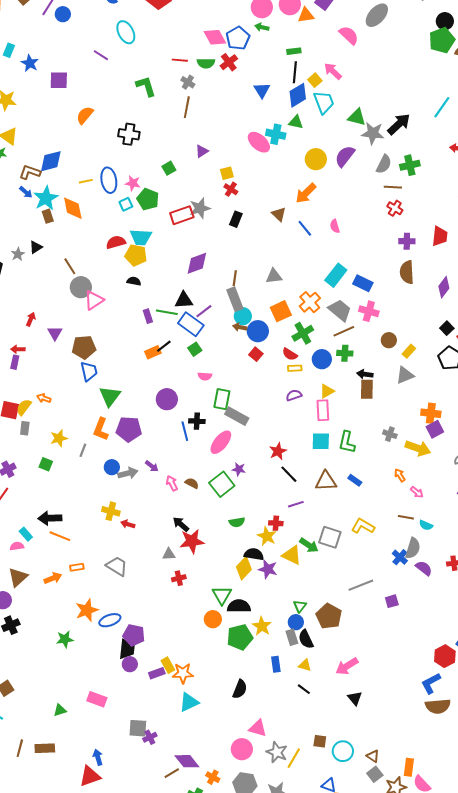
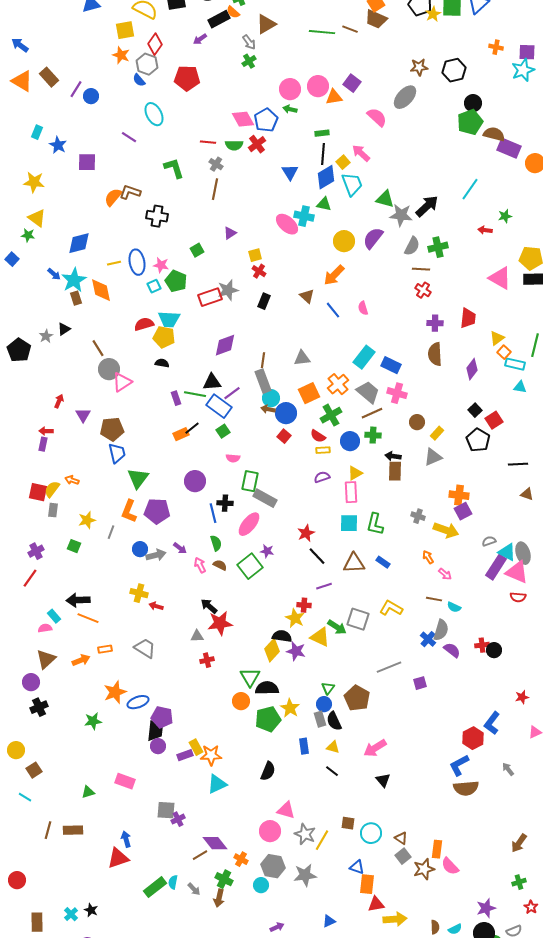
brown L-shape: (30, 172) -> (130, 192), moved
green semicircle: (237, 522) -> (216, 543), moved, turned -98

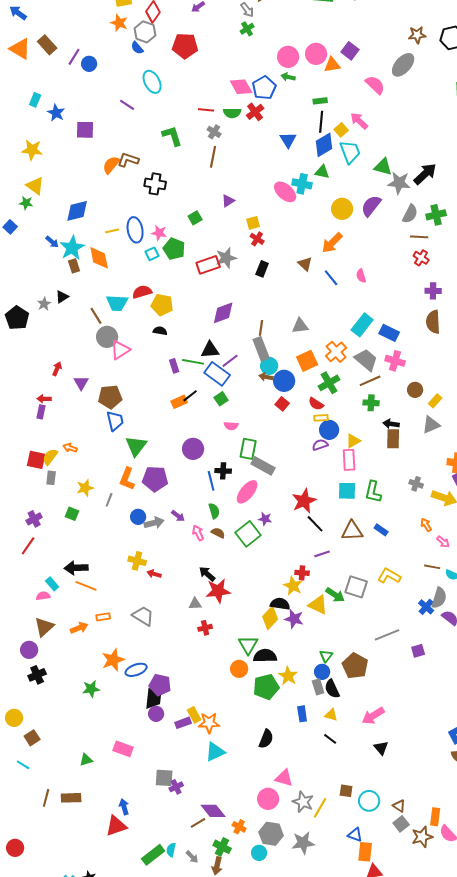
cyan trapezoid: (169, 319) -> (117, 303), moved
blue circle: (350, 441) -> (329, 430), moved
red star: (306, 533) -> (304, 501), size x1.4

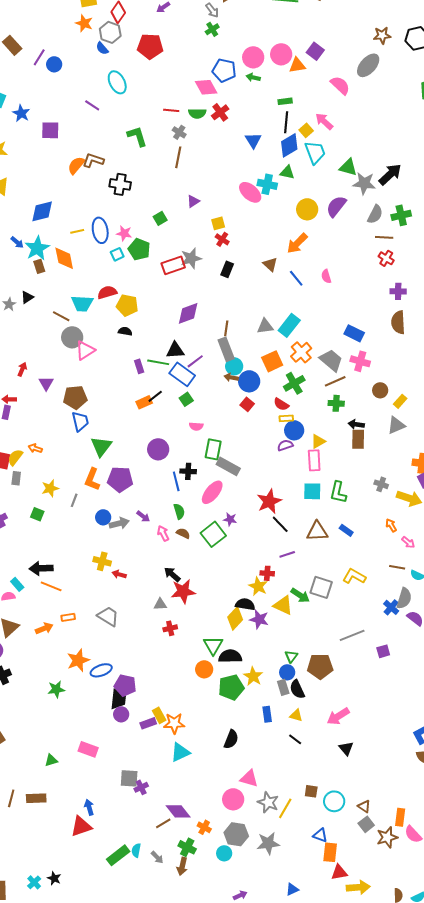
blue pentagon: (264, 88) -> (224, 70), moved, turned -30
brown line: (96, 316) -> (61, 316), turned -30
cyan rectangle: (362, 325) -> (289, 325), moved
brown pentagon: (355, 666) -> (320, 666), turned -30

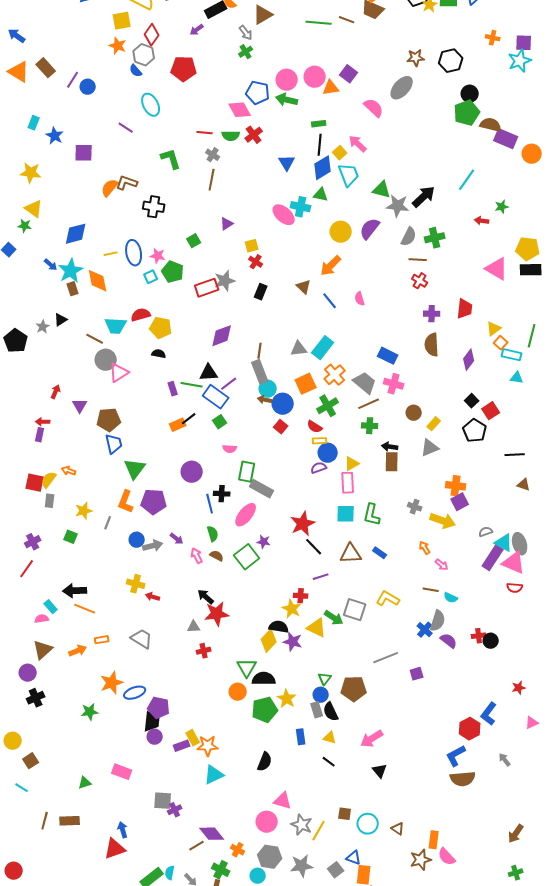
green arrow: (253, 77) -> (287, 100), size x1.5
gray square: (366, 824) -> (336, 870), moved

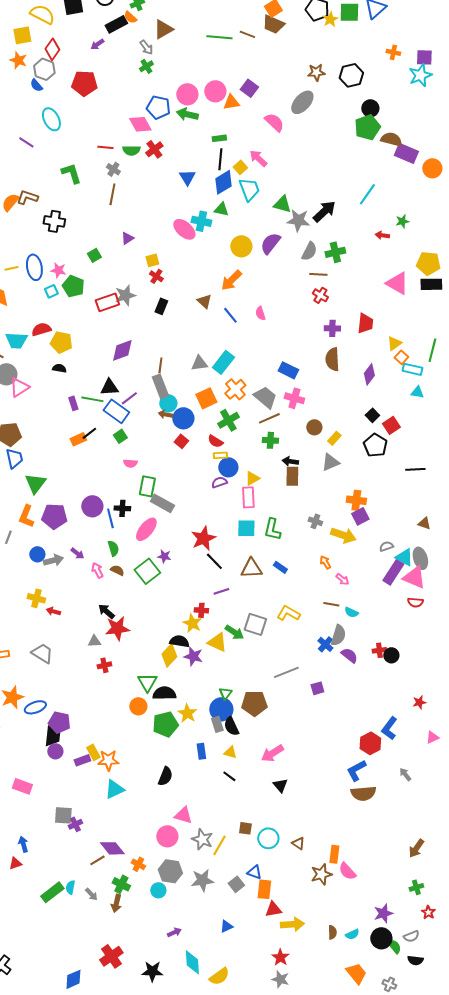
purple circle: (192, 472) -> (92, 506), moved
brown triangle: (524, 485) -> (424, 523), moved
blue circle: (321, 695) -> (221, 709), size x1.5
red triangle: (115, 849) -> (15, 863), size x0.6

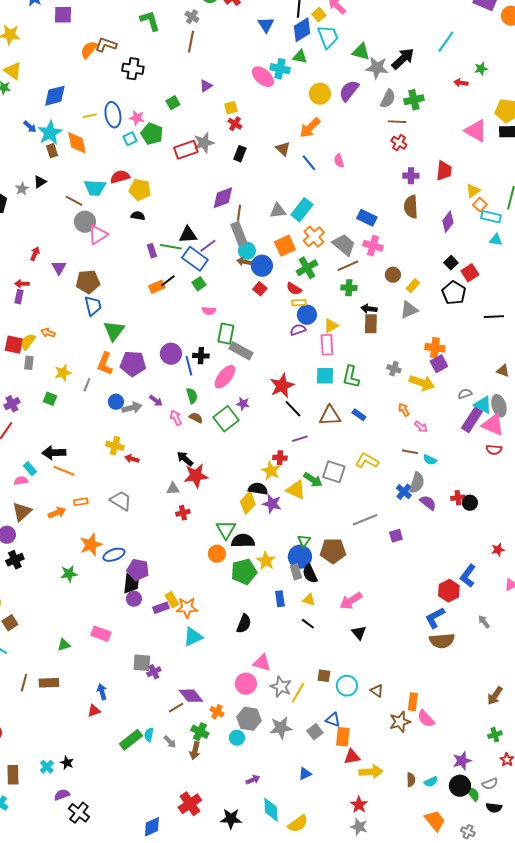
purple diamond: (122, 350) -> (223, 198), moved

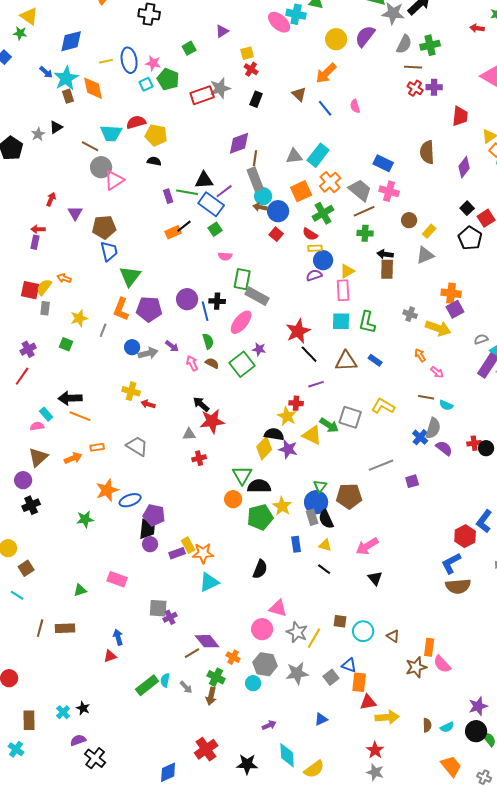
purple cross: (411, 176) -> (434, 87), moved

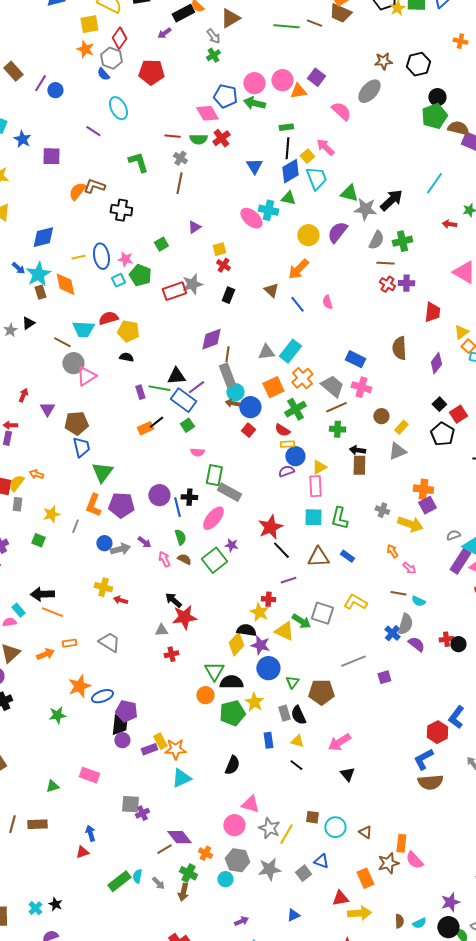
blue circle: (316, 502) -> (268, 668), moved
orange rectangle: (359, 682) -> (365, 878), moved, turned -30

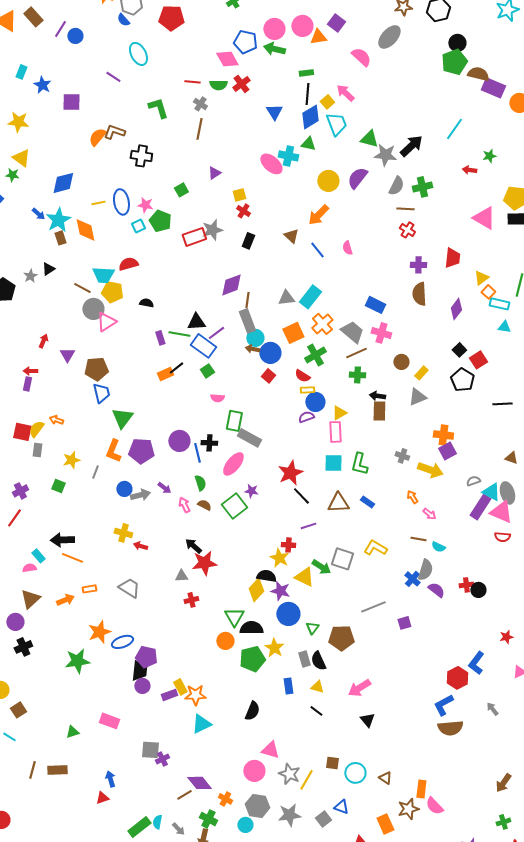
purple cross: (406, 283) -> (418, 265), moved
yellow pentagon: (128, 331) -> (112, 292), moved
green star: (57, 715) -> (77, 661), size x1.4

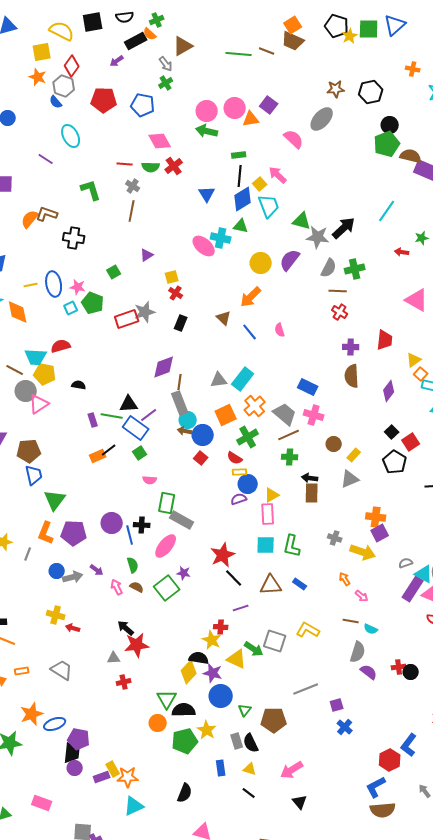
blue pentagon: (245, 42) -> (143, 105), moved
blue cross: (412, 579) -> (345, 727), moved

